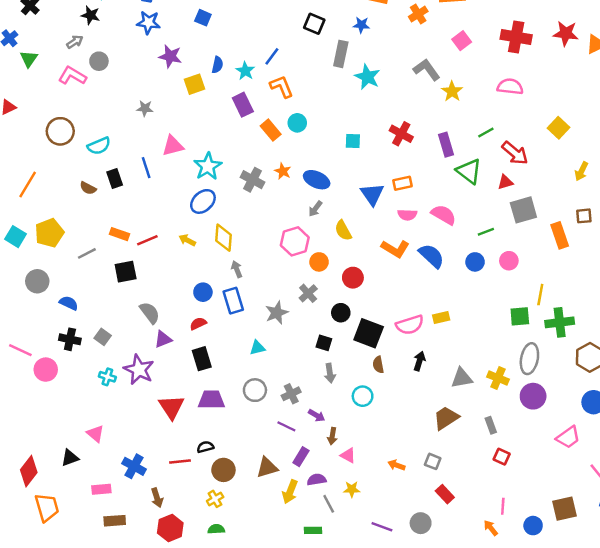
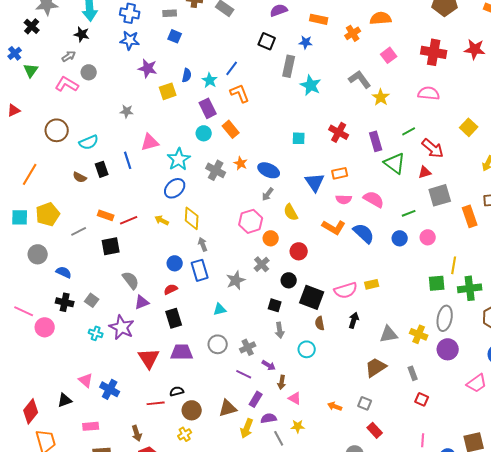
cyan circle: (297, 123) -> (204, 133), moved
cyan square: (15, 237) -> (20, 217), turned -30
blue cross: (134, 466) -> (110, 389), moved

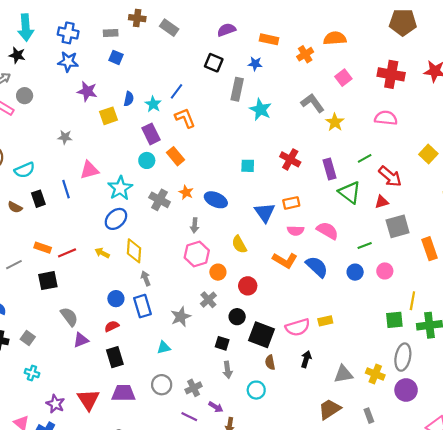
gray arrow: (268, 194) -> (195, 225), moved, turned -32
purple star: (122, 327) -> (55, 404), moved, size x0.7

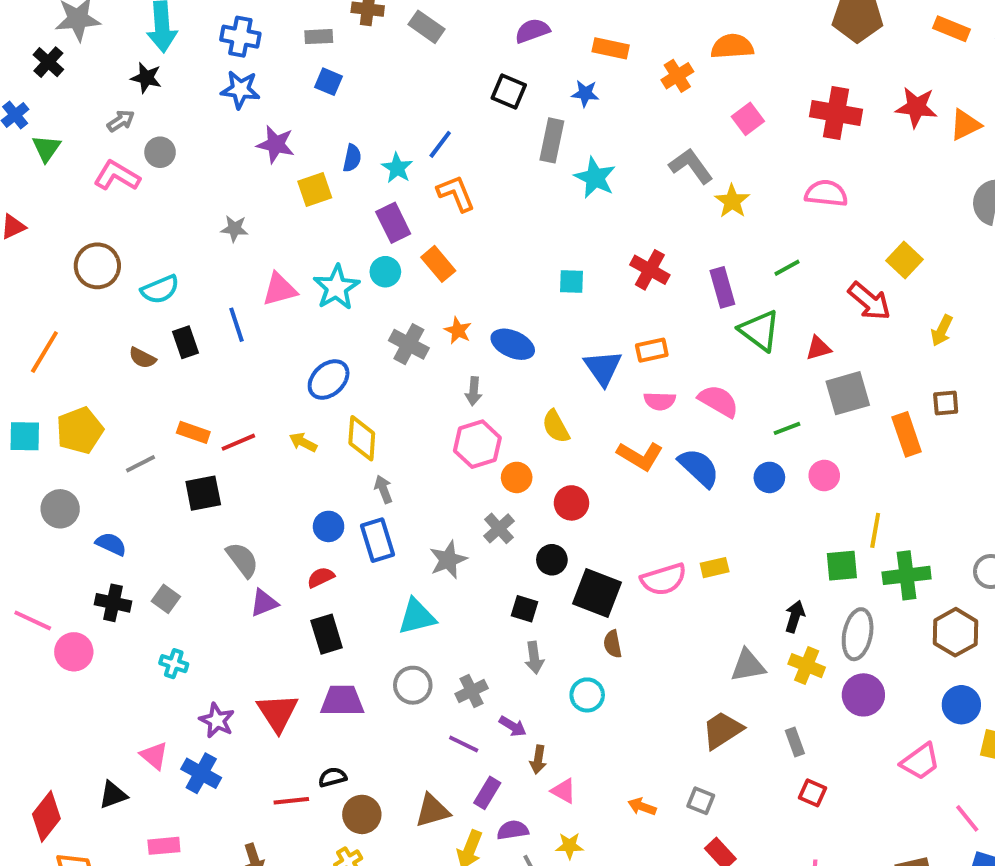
red arrow: (390, 176) -> (869, 301), moved
cyan star: (120, 188) -> (336, 287), moved
cyan triangle: (164, 348) -> (417, 617), size x1.5
black arrow: (306, 359) -> (795, 617), moved

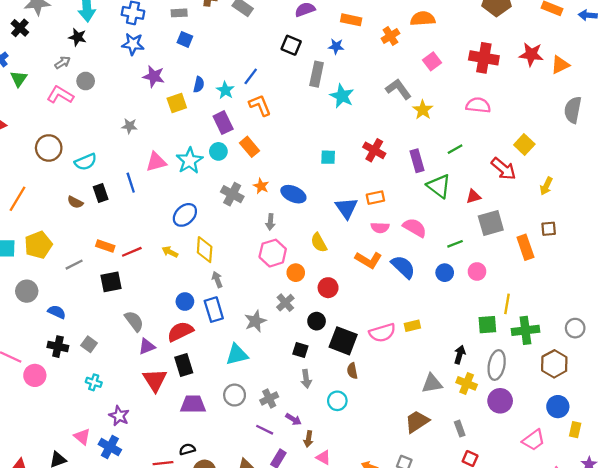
red semicircle: (321, 577) -> (180, 332), size x1.6
red triangle: (278, 713) -> (155, 380), moved

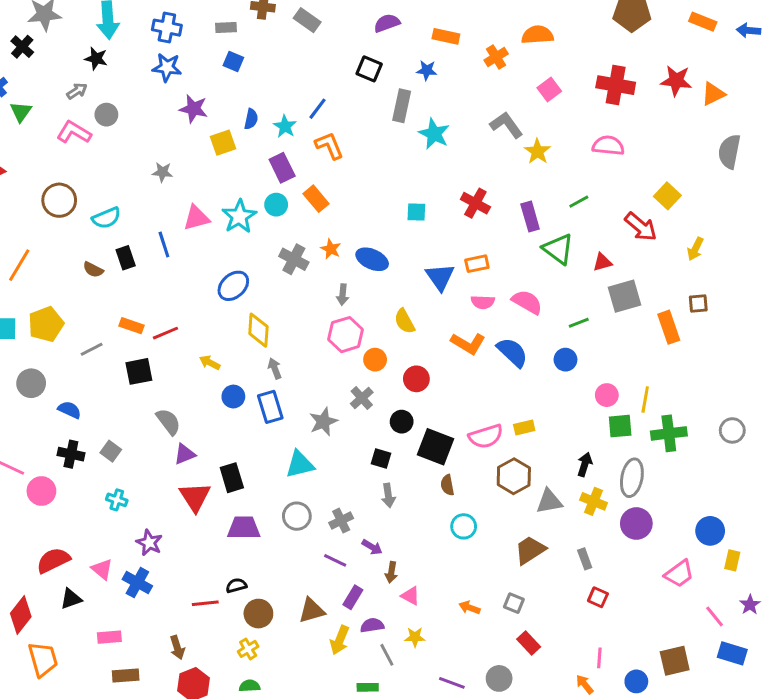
yellow arrow: (170, 252) -> (210, 363), moved
pink circle: (477, 271) -> (607, 395), moved
red semicircle: (180, 332) -> (53, 560), moved
brown hexagon: (554, 364) -> (514, 476), moved
cyan circle: (337, 401) -> (464, 526), moved

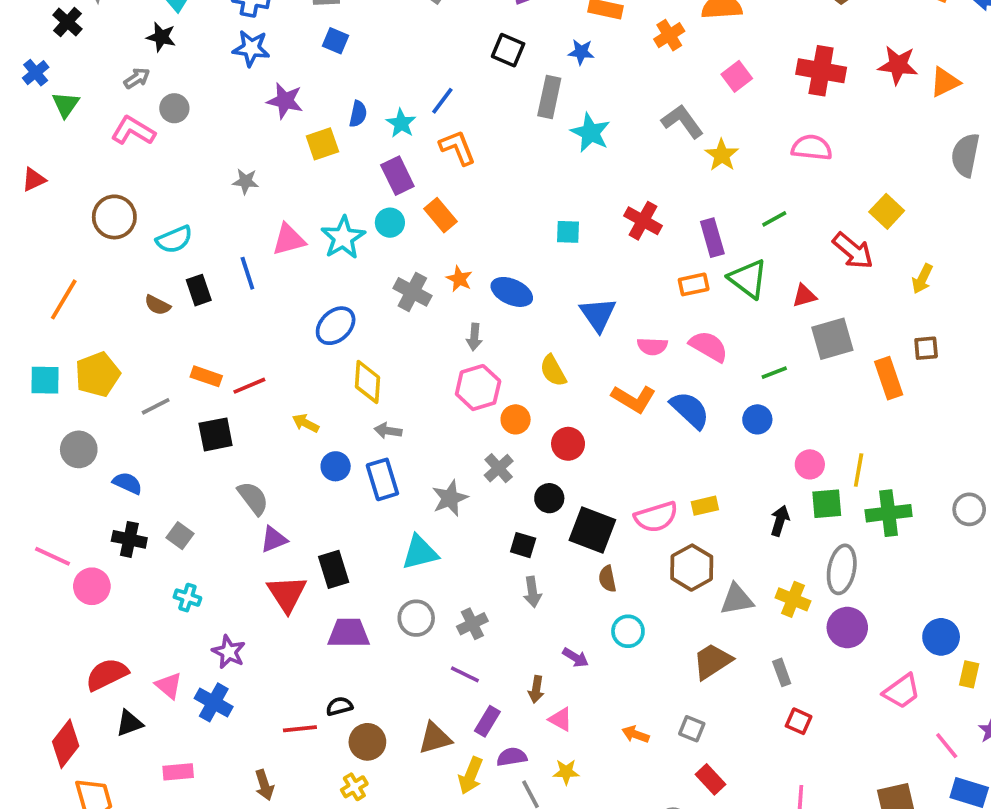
orange rectangle: (477, 264) -> (694, 284), moved
gray arrow: (275, 368) -> (388, 431), turned -60
black arrow: (585, 464) -> (780, 521), moved
purple arrow: (372, 547) -> (576, 657), moved

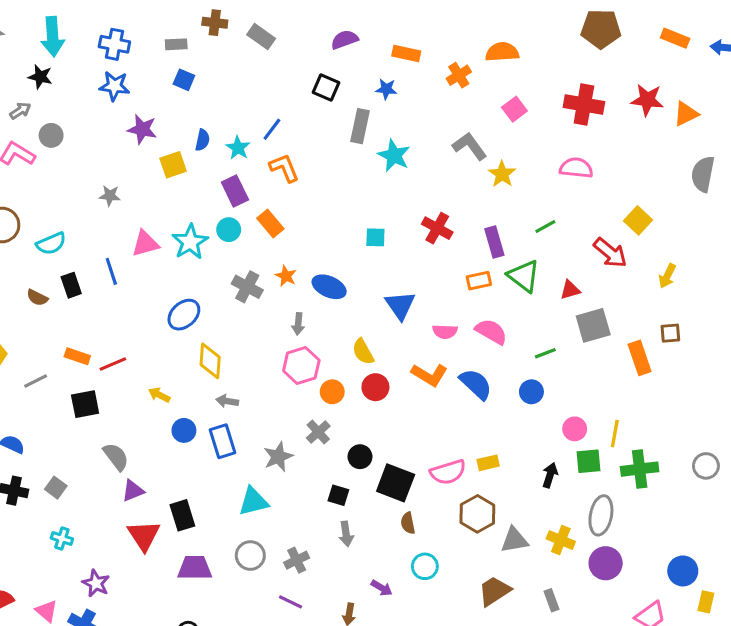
red circle: (568, 444) -> (375, 387), moved

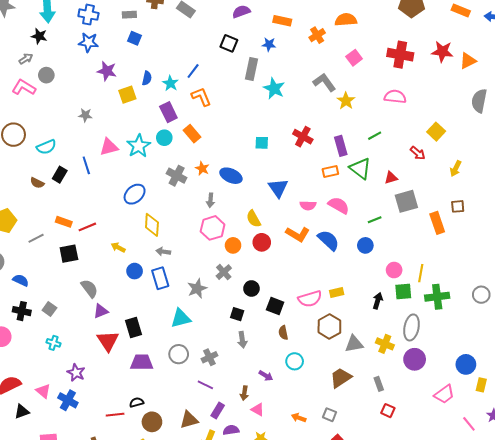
red arrow: (610, 253) -> (418, 153), size x0.7
black rectangle: (71, 285) -> (60, 175), turned 49
black square: (396, 483) -> (275, 306), size x0.7

